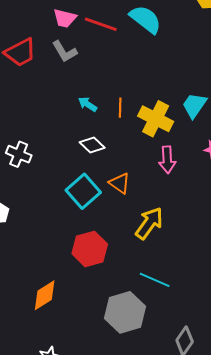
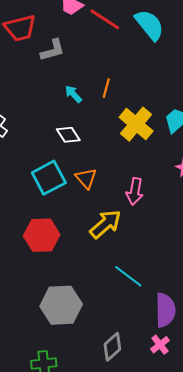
gray L-shape: (65, 51) -> (53, 50), moved, turned -88
orange line: (120, 108) -> (106, 88), moved
pink arrow: (167, 160) -> (135, 191), moved
cyan line: (155, 280) -> (128, 276), moved

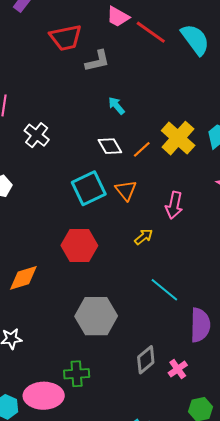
orange line: (106, 88) -> (142, 149), moved, turned 30
yellow arrow: (105, 224) -> (144, 237), size x0.6
pink cross: (160, 345) -> (178, 369), moved

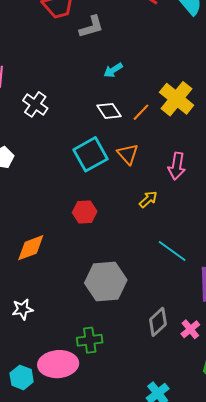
cyan arrow: (116, 106) -> (113, 70), turned -78
red hexagon: (79, 246) -> (85, 212), size x0.7

